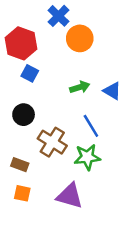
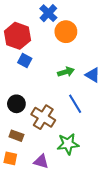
black circle: (24, 115) -> (16, 104), moved
green star: (87, 157) -> (68, 144), moved
orange square: (22, 193) -> (10, 158), moved
purple triangle: (70, 196) -> (41, 161), moved, size x0.7

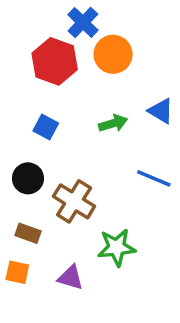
red hexagon: (17, 36) -> (55, 61), moved
blue square: (25, 61) -> (46, 127), moved
blue triangle: (93, 75) -> (161, 111), moved
blue line: (75, 104) -> (154, 178), moved, turned -36

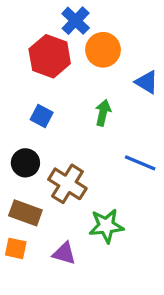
blue triangle: (161, 111) -> (147, 82), moved
green arrow: (113, 123) -> (103, 113), turned -60
brown rectangle: (28, 233) -> (25, 213), size x1.4

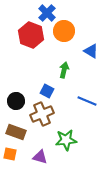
blue square: (42, 116) -> (47, 91), moved
brown cross: (67, 184) -> (42, 114), turned 35

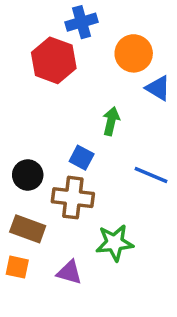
blue cross: (47, 13) -> (82, 22), turned 30
orange circle: (64, 31) -> (134, 53), moved
brown cross: (42, 114) -> (73, 198), turned 30

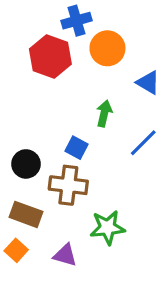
orange circle: (134, 53) -> (107, 48), moved
blue line: (151, 175) -> (143, 143), moved, turned -68
orange square: (17, 267) -> (16, 250), turned 30

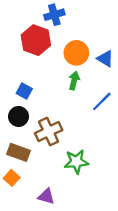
orange circle: (107, 48) -> (76, 53), moved
blue square: (76, 148) -> (24, 91), moved
brown cross: (68, 185) -> (49, 132), turned -32
purple triangle: (65, 255) -> (46, 196), moved

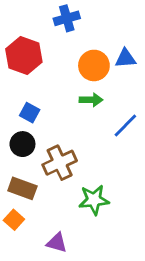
red hexagon: (36, 40) -> (24, 55), moved
blue triangle: (105, 59) -> (125, 58), moved, turned -36
green arrow: (74, 81) -> (91, 100), turned 78

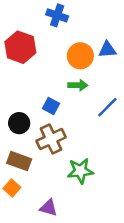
blue cross: (67, 18) -> (57, 15), turned 35
blue square: (30, 113) -> (51, 106), moved

